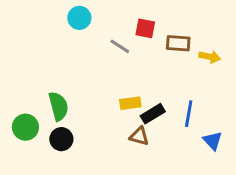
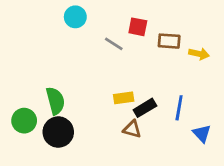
black circle: (61, 139) -> (58, 132), size x1.4

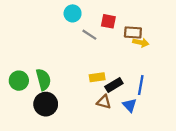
cyan circle: (75, 17) -> (73, 13), moved
yellow arrow: (199, 54) -> (141, 43), moved
green circle: (24, 121) -> (19, 81), moved
blue triangle: (202, 133) -> (130, 105), moved

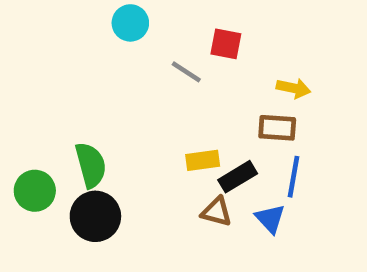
cyan circle: (73, 13) -> (130, 23), moved
brown rectangle: (133, 32) -> (277, 128), moved
green circle: (19, 81) -> (35, 191), moved

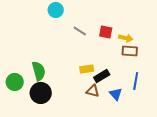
red square: (226, 44) -> (106, 32), moved
brown rectangle: (277, 128) -> (130, 51), moved
blue line: (293, 177) -> (136, 81), moved

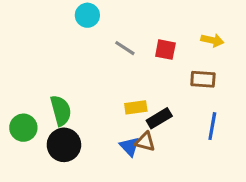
yellow arrow: (126, 38) -> (212, 40), moved
blue triangle: (116, 94) -> (130, 146), moved

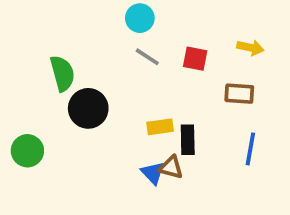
cyan circle: (87, 15) -> (140, 18), moved
green semicircle: (61, 110) -> (62, 73), moved
black rectangle: (159, 118) -> (188, 140), turned -60
black circle: (64, 145) -> (88, 108), moved

